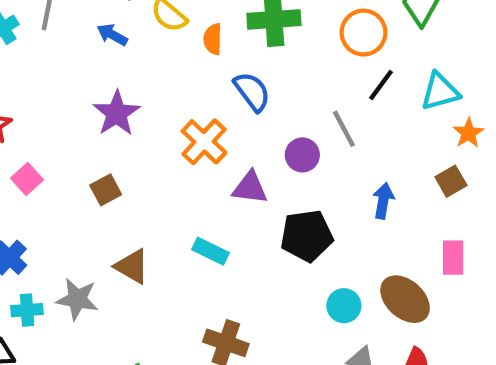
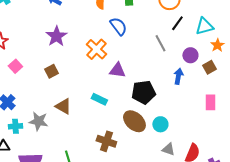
purple circle: (302, 155) -> (190, 55), moved
brown ellipse: (405, 299) -> (134, 121), moved

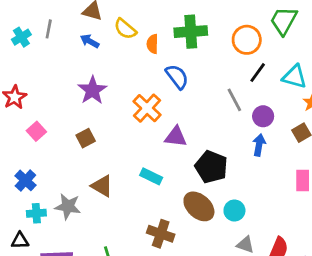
cyan triangle: (204, 26) -> (295, 77), turned 30
purple circle: (190, 55) -> (263, 116), moved
black pentagon: (143, 92) -> (211, 167), turned 30

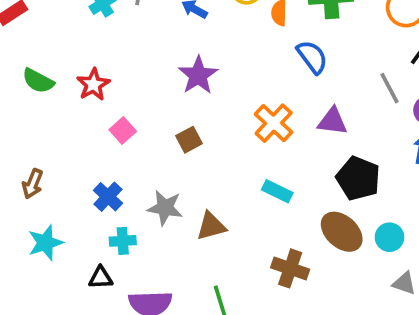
orange cross: (147, 108) -> (274, 123), moved
purple triangle: (176, 137) -> (332, 121), moved
brown triangle: (102, 186) -> (211, 226), moved, turned -45
gray star: (68, 206) -> (165, 208), moved

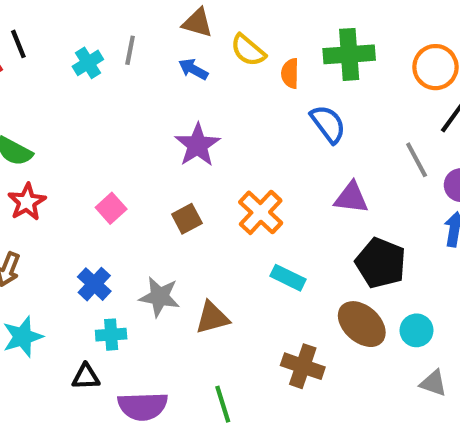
red star: (93, 84) -> (27, 202), moved
orange cross: (274, 123) -> (261, 212), moved

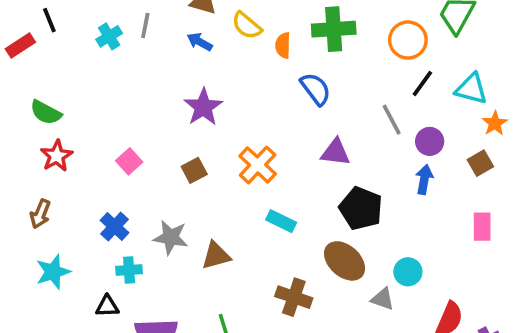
cyan circle: (417, 330) -> (408, 272), moved
gray triangle: (433, 383) -> (383, 299), moved

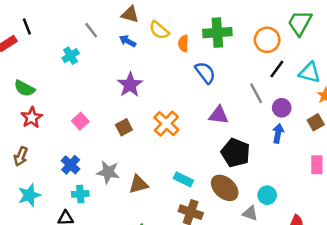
gray line: (145, 26) -> (91, 30), turned -49
cyan cross: (109, 36) -> (71, 56), moved
cyan rectangle: (281, 221) -> (183, 179), moved

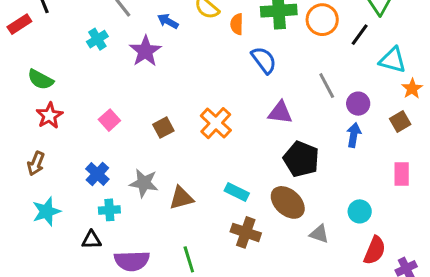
orange circle: (267, 40) -> (322, 20), moved
black line: (277, 69) -> (360, 35), moved
purple star: (130, 85) -> (145, 51), moved
cyan circle: (267, 195) -> (360, 211), moved

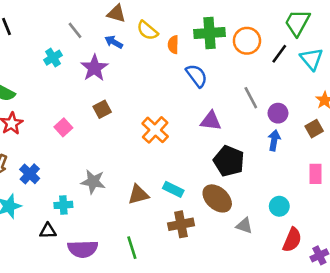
cyan triangle: (393, 60) -> (312, 59), moved, turned 35
brown square: (163, 128) -> (102, 109), moved
blue cross: (97, 174) -> (30, 174), moved
brown triangle: (181, 198) -> (138, 195), moved
brown cross: (246, 232) -> (181, 224), turned -30

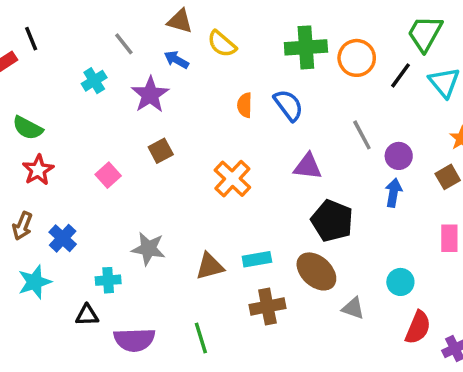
orange semicircle: (173, 45) -> (245, 105), moved
cyan rectangle: (173, 189) -> (257, 259), turned -36

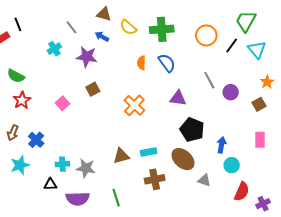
green cross: (306, 47) -> (162, 29), moved
purple star: (150, 95) -> (87, 57), turned -30
blue arrow: (393, 193) -> (221, 145), moved
gray star: (148, 249) -> (86, 168), moved

